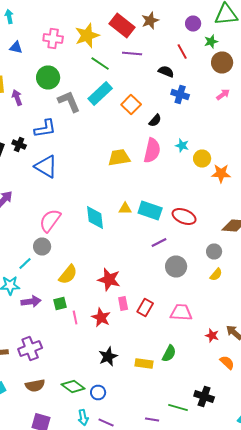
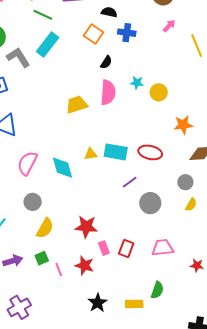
orange square: (131, 104) -> (94, 34), moved
orange star: (221, 174) -> (183, 125), moved
pink semicircle: (50, 220) -> (27, 163), moved
gray circle: (42, 246) -> (33, 202), moved

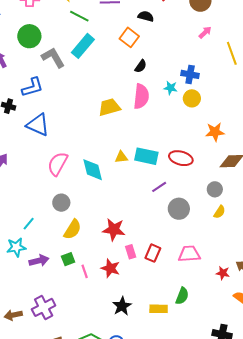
blue cross: (127, 33) -> (190, 74), moved

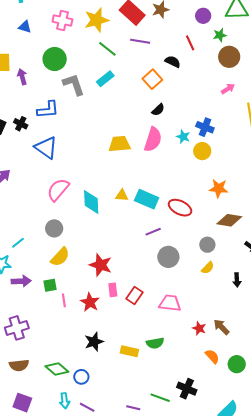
cyan rectangle: (83, 46) -> (105, 79), size x0.7
green semicircle: (182, 296) -> (155, 343), turned 48

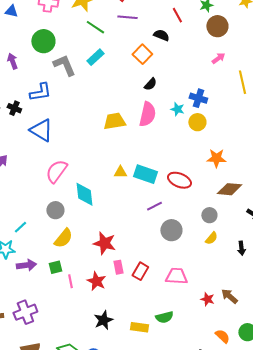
cyan diamond: (91, 202) -> (84, 194), moved
orange semicircle: (212, 356) -> (222, 336), moved

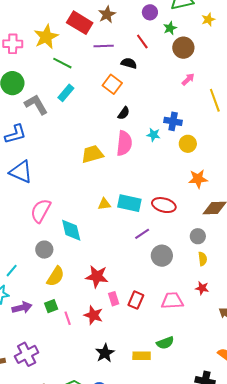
purple line: (127, 17) -> (104, 46), moved
yellow circle: (197, 122) -> (188, 144), moved
yellow semicircle: (211, 238) -> (203, 259), turned -40
red star: (207, 299) -> (202, 288), moved

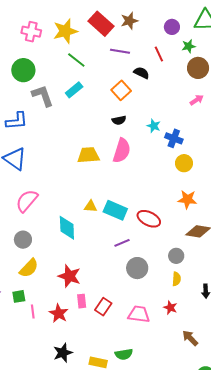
black semicircle: (124, 113) -> (119, 120), moved, turned 32
cyan star: (153, 135) -> (154, 126), moved
cyan diamond: (71, 230) -> (67, 228), moved

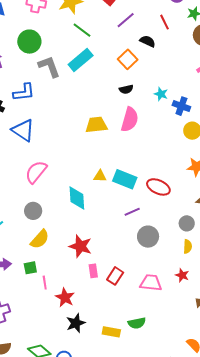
purple line: (120, 51) -> (126, 20), turned -48
cyan rectangle: (74, 90) -> (81, 60), size x1.4
red star: (59, 313) -> (65, 298), moved

